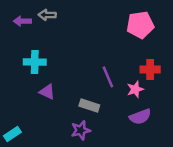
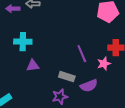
purple triangle: (47, 92) -> (33, 66), turned -32
purple semicircle: (140, 117) -> (89, 86), moved

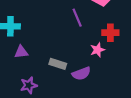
purple line: (82, 54) -> (77, 18), moved
purple star: (60, 97) -> (29, 85), moved

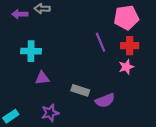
red cross: (110, 33) -> (130, 46), moved
pink star: (97, 50) -> (126, 67), moved

